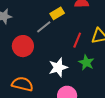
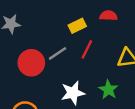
gray line: (44, 27) -> (58, 53), moved
red line: (77, 40) -> (87, 49), moved

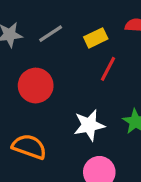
gray line: (58, 53) -> (51, 34), moved

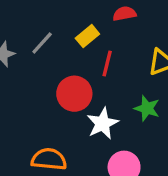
red circle: (36, 86) -> (74, 94), moved

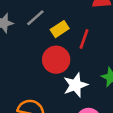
yellow rectangle: (87, 36) -> (60, 29), moved

